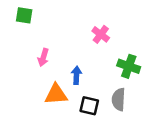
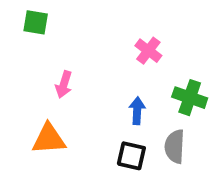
blue arrow: (76, 75) -> (137, 111), moved
orange triangle: (56, 94) -> (49, 139), moved

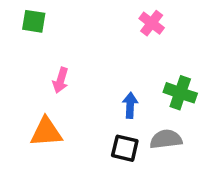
pink cross: (148, 51) -> (152, 23), moved
gray semicircle: (175, 146) -> (166, 139), turned 80

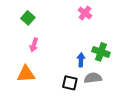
green square: (34, 21) -> (28, 18), moved, turned 32
blue arrow: (130, 105) -> (81, 60), moved

